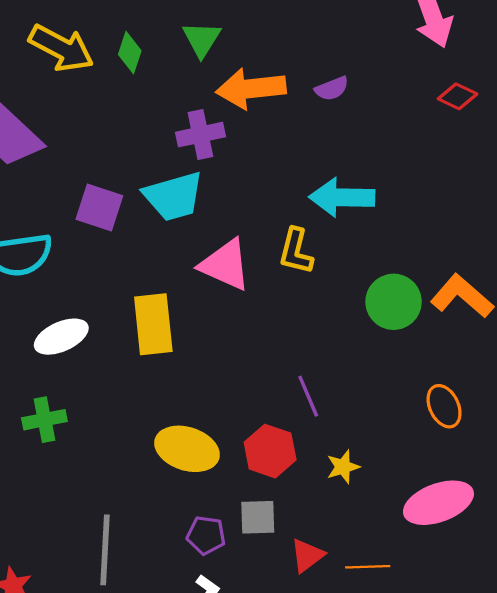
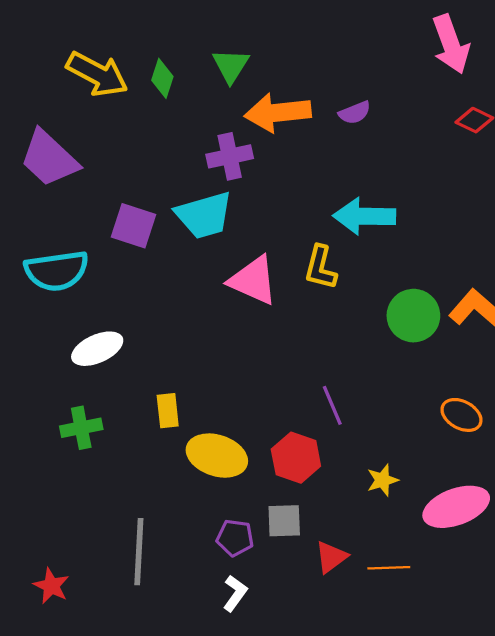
yellow rectangle: (153, 324) -> (168, 411), moved, size x0.6
orange ellipse: (444, 406) -> (462, 415), turned -36
yellow star: (343, 467) -> (382, 480), moved

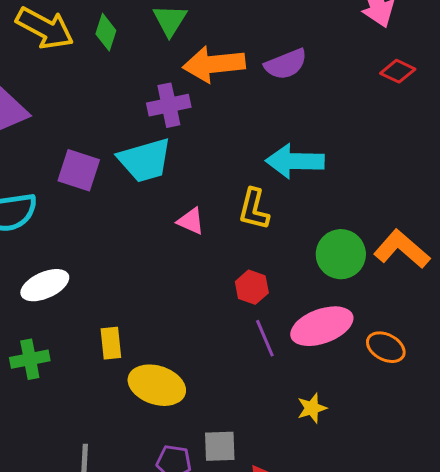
purple semicircle: (355, 113) -> (286, 64), size x1.4
pink triangle: (253, 280) -> (191, 221), size x0.6
red hexagon: (296, 458) -> (252, 287), moved, size x0.7
pink ellipse: (456, 507) -> (322, 326), moved

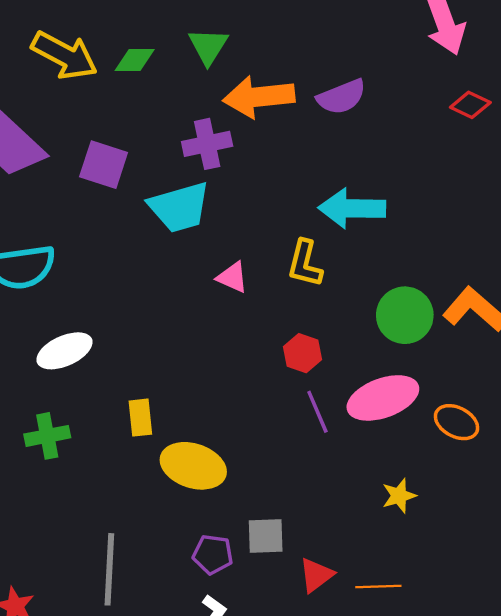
green diamond: (106, 32) -> (135, 60), turned 72
purple square: (79, 170) -> (104, 165), moved
yellow star: (312, 408) -> (399, 496), moved

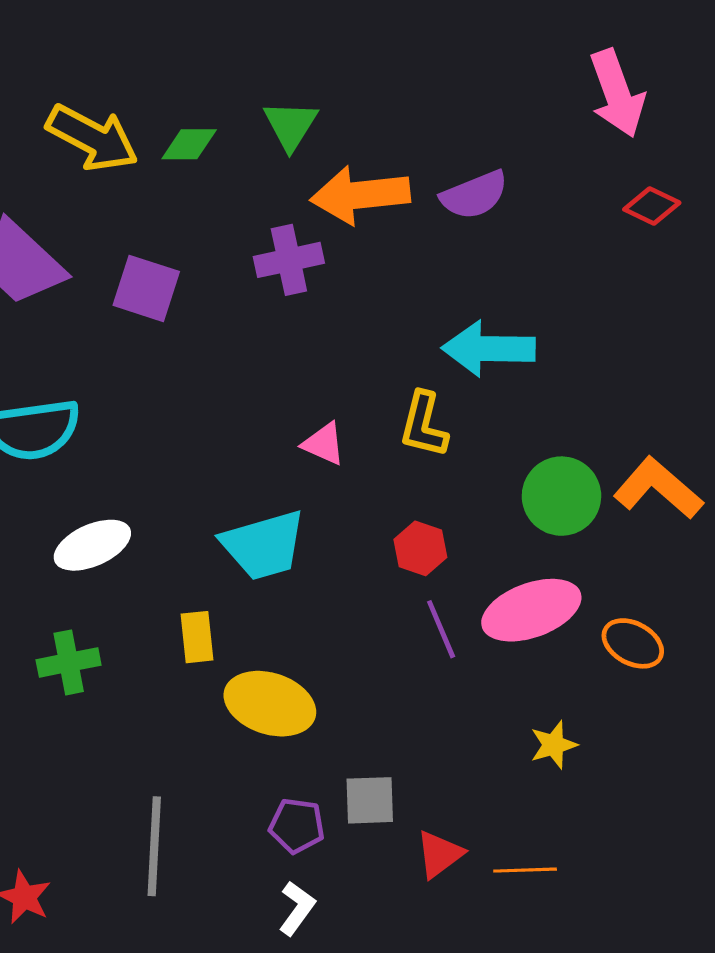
cyan trapezoid: (179, 207) -> (264, 545), moved

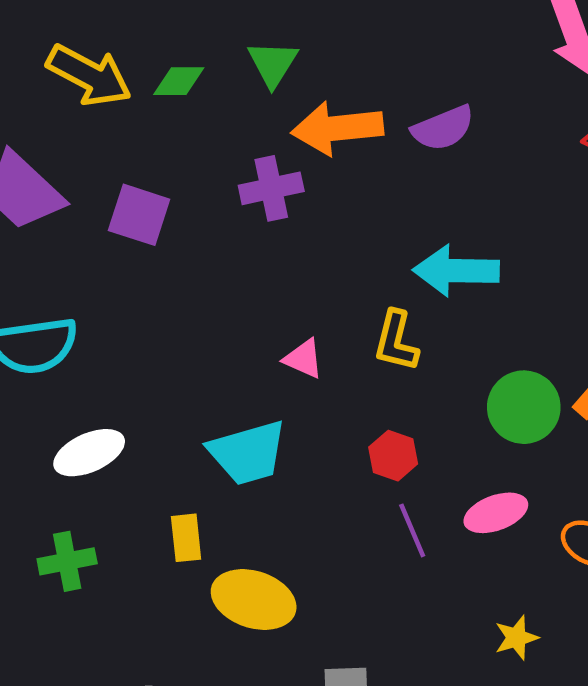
pink ellipse: (531, 610) -> (496, 513), size x0.7

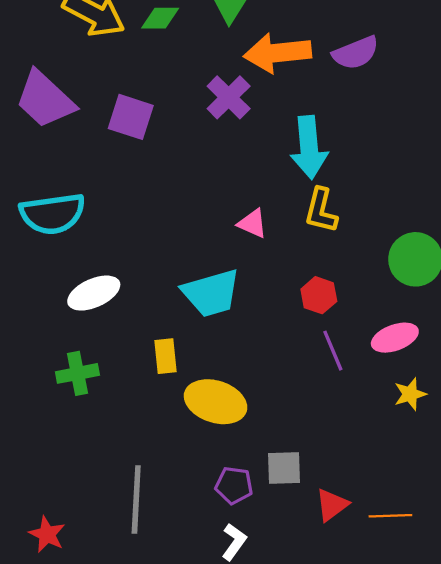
purple cross: (271, 188) -> (229, 97), turned -33
cyan arrow: (456, 271) -> (309, 147), moved, turned -96
yellow star: (516, 638) -> (410, 394), moved

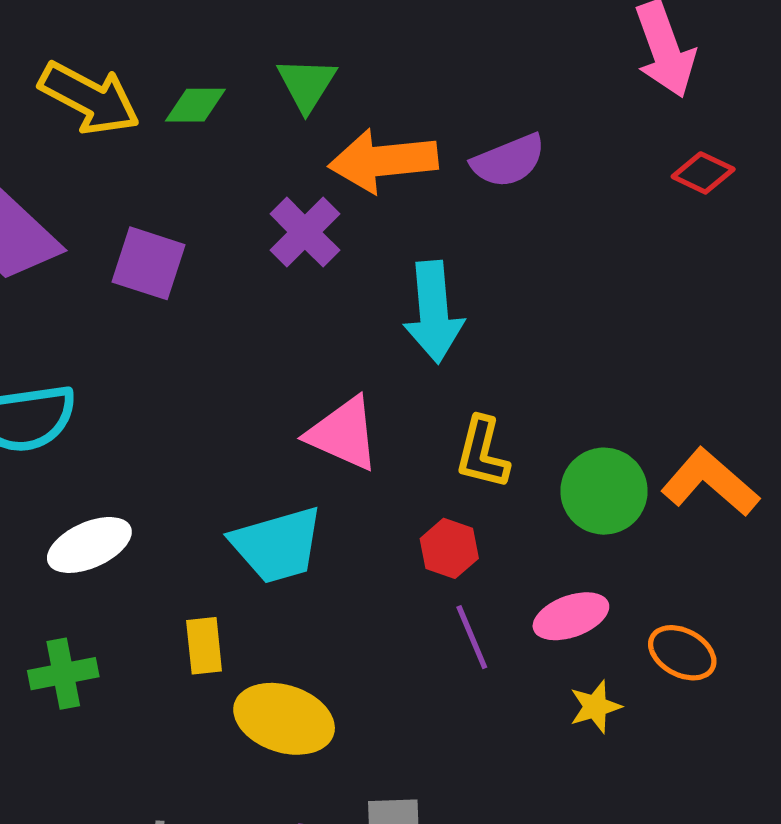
yellow L-shape: (321, 210) -> (482, 453), moved
pink triangle: (252, 223) -> (343, 434), size x1.6

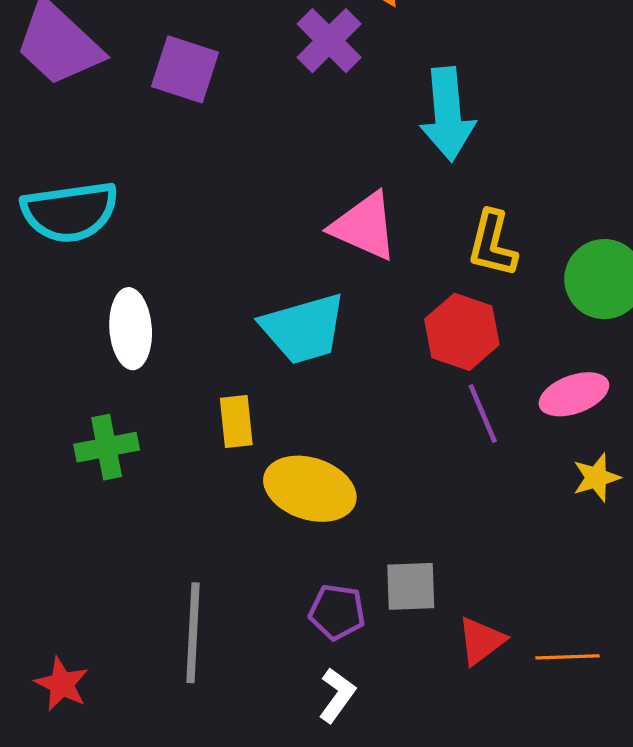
white ellipse: (89, 545) -> (131, 329), turned -70
red hexagon: (449, 548) -> (462, 332), size x1.4

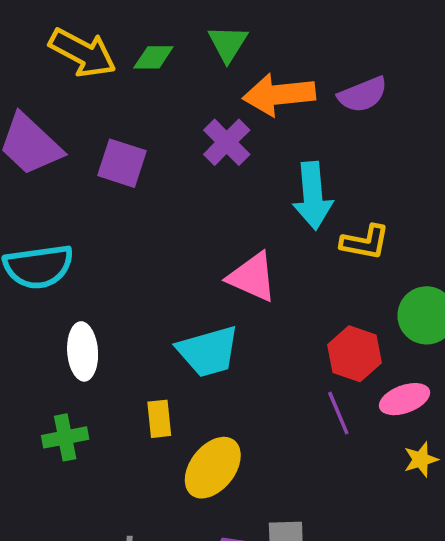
yellow L-shape: (492, 244) -> (365, 242), moved, turned -93
red hexagon: (462, 332) -> (355, 354), moved
yellow ellipse: (310, 489) -> (213, 468), turned -70

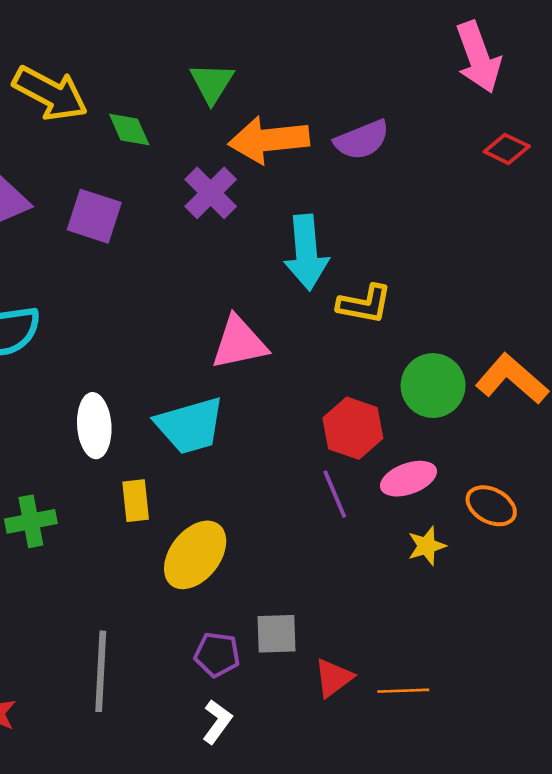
green diamond: (153, 57) -> (129, 130), moved, turned 66
pink triangle: (252, 277) -> (239, 343), turned -36
white ellipse: (83, 351) -> (94, 426), moved

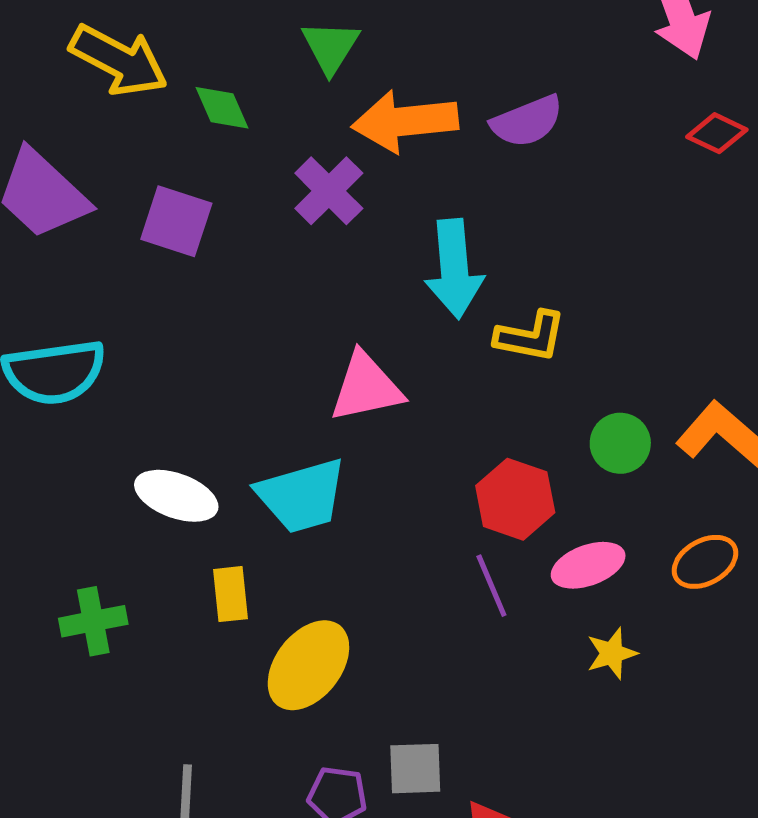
green circle: (433, 386) -> (620, 443), size x0.7
white ellipse: (94, 426) -> (176, 496), turned -66
orange ellipse: (491, 506) -> (705, 562), moved, turned -57

